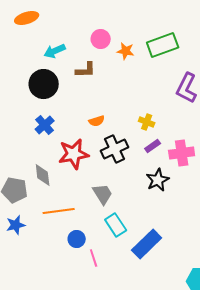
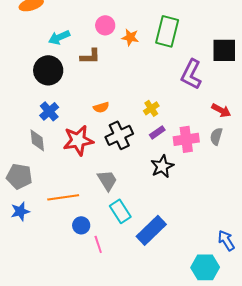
green rectangle: (163, 45) -> (167, 31), turned -56
yellow cross: (147, 122) -> (151, 108), turned 35
gray diamond: (43, 175) -> (37, 140), moved

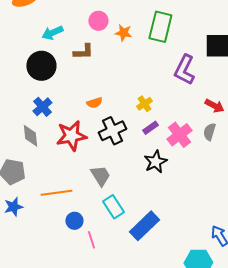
pink cross: (186, 139) -> (179, 135), turned -30

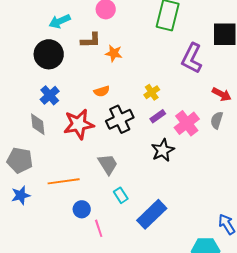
orange star: (123, 33) -> (114, 53), moved
cyan rectangle: (113, 207) -> (121, 195), size x0.7

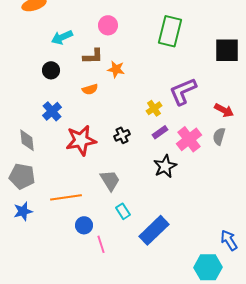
black circle: (49, 54) -> (51, 70), size x0.6
purple L-shape: (192, 58) -> (183, 91), moved, turned 40
orange semicircle: (102, 91) -> (90, 89), moved
black cross: (120, 119) -> (122, 135), size x0.6
gray diamond: (38, 124) -> (27, 140), moved

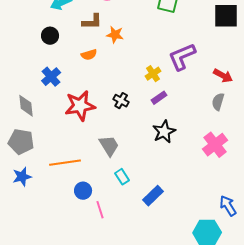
black cross: (122, 135) -> (121, 101), turned -35
pink cross: (189, 139) -> (215, 145), moved
blue rectangle: (154, 230) -> (153, 196), size x0.7

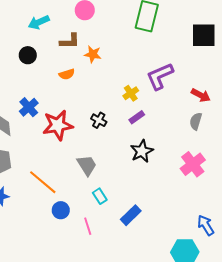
blue cross: (51, 77) -> (29, 107), moved
orange line: (65, 163) -> (43, 182), turned 48
pink line: (100, 210) -> (88, 226), moved

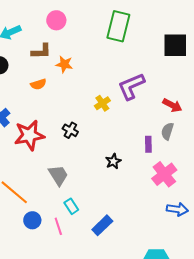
purple rectangle: (137, 117) -> (148, 144), moved, turned -56
black star: (142, 151) -> (113, 161), size x0.7
blue arrow: (206, 225) -> (177, 209), moved, turned 130
pink line: (88, 226) -> (58, 226), moved

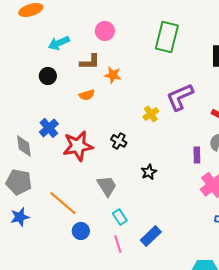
black star: (113, 161) -> (149, 172), moved
pink line: (58, 226) -> (118, 244), moved

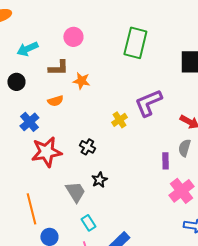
blue cross: (49, 128) -> (29, 122), moved
black star: (149, 172) -> (99, 180), moved
orange line: (63, 203) -> (31, 209), turned 36

